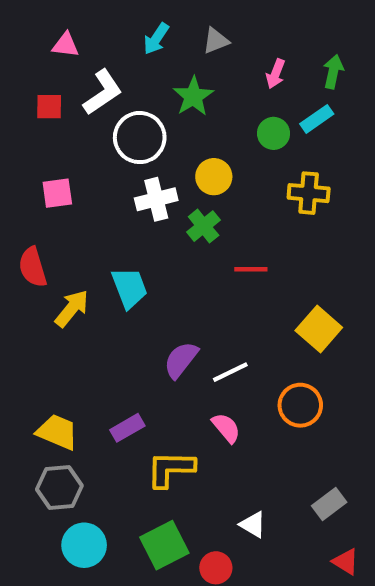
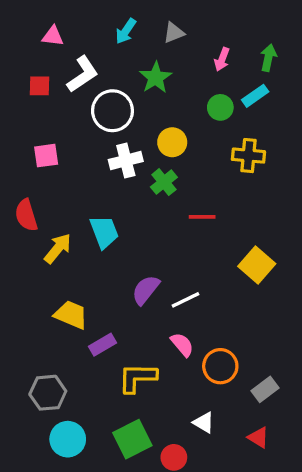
orange circle: (300, 405) -> (220, 366), moved
yellow trapezoid: (57, 432) -> (71, 315), moved
gray rectangle: (329, 504) -> (265, 389), moved
red triangle: (346, 562) -> (258, 437), moved

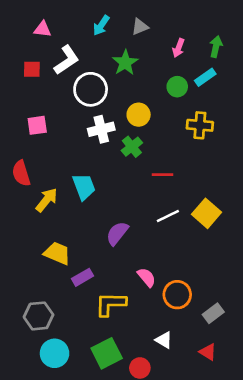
white line: (185, 300) -> (168, 216), moved

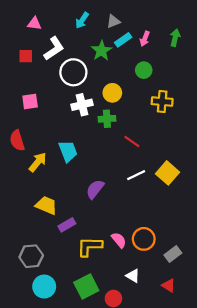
cyan rectangle: (205, 77) -> (123, 40), moved
green cross: (132, 147) -> (107, 119), turned 35
red line: (163, 175) -> (132, 142), turned 35
pink semicircle: (147, 277) -> (119, 240), moved

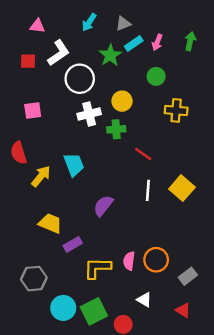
white line: (136, 175) -> (148, 190), turned -60
pink semicircle: (119, 240) -> (129, 261), turned -133
cyan circle: (44, 287) -> (63, 308), moved

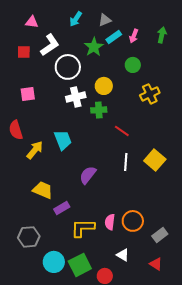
yellow cross: (176, 110) -> (150, 94), turned -30

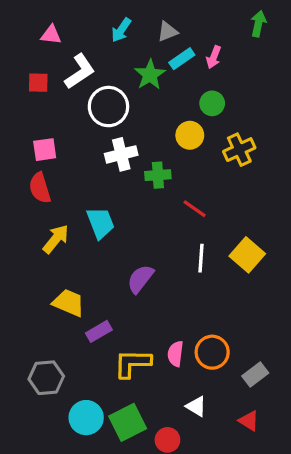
green arrow: (162, 35) -> (258, 24), moved
yellow circle: (104, 86) -> (190, 135), moved
red semicircle: (16, 130) -> (40, 188), moved

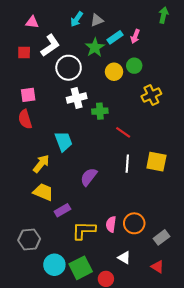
gray triangle: (167, 32) -> (97, 20), moved
yellow circle: (190, 135) -> (114, 72), moved
yellow arrow: (56, 239) -> (41, 164), moved
yellow square: (247, 255) -> (156, 162), turned -30

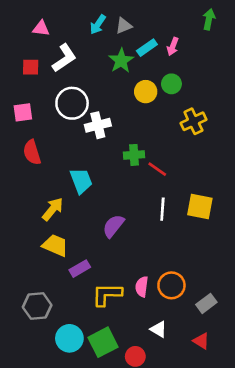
white circle: (69, 68) -> (72, 103), moved
pink square: (28, 95) -> (23, 112), moved
green cross: (100, 111) -> (134, 155), moved

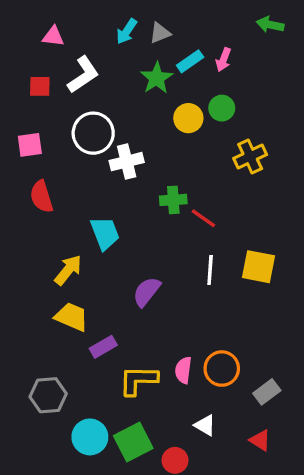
green arrow: (209, 19) -> (270, 25), turned -90

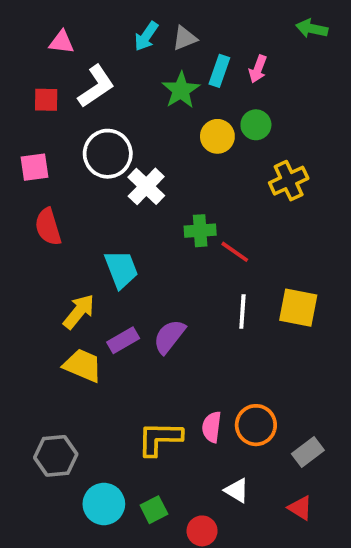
cyan rectangle: (190, 61) -> (219, 71), turned -36
white cross: (127, 162) -> (146, 186), turned -32
purple rectangle: (103, 347) -> (123, 340), moved
green square: (133, 442) -> (154, 510), size x0.6

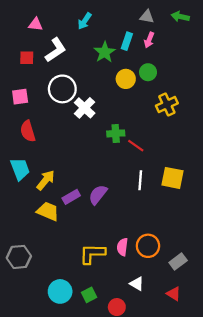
gray triangle: (185, 38) -> (147, 17), moved, turned 32
cyan trapezoid: (121, 269) -> (20, 169), moved
gray hexagon: (56, 456) -> (19, 257), moved

